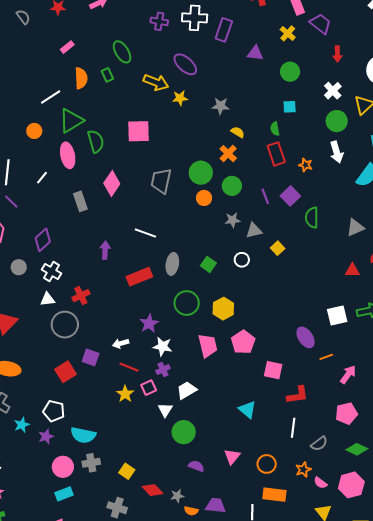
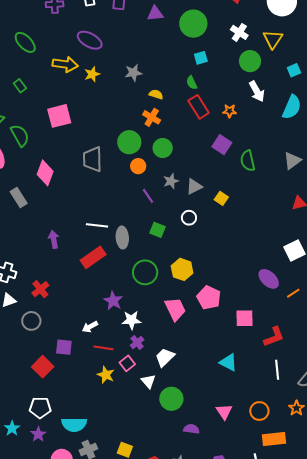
green circle: (290, 72) -> (193, 24), size x1.4
green rectangle: (107, 75) -> (20, 86), moved
purple line: (265, 196) -> (148, 196), moved
white line: (145, 233) -> (97, 225), moved
gray circle: (65, 325) -> (31, 321), size x0.7

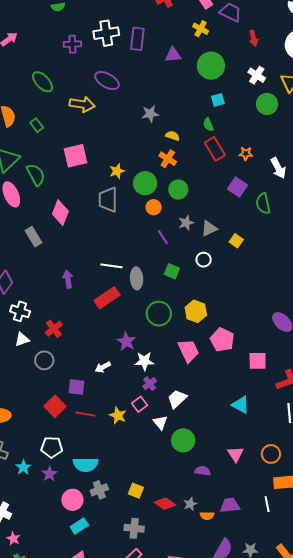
yellow star: (92, 74) -> (117, 171), moved
white arrow: (257, 91) -> (278, 168), moved
red line: (103, 348) -> (85, 414), moved

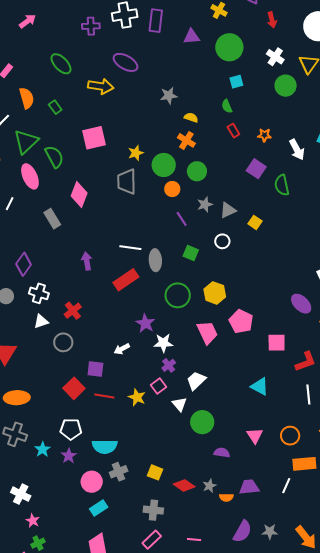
red rectangle: (215, 149) -> (233, 131), size x0.6
white line: (267, 504) -> (286, 486), turned 35

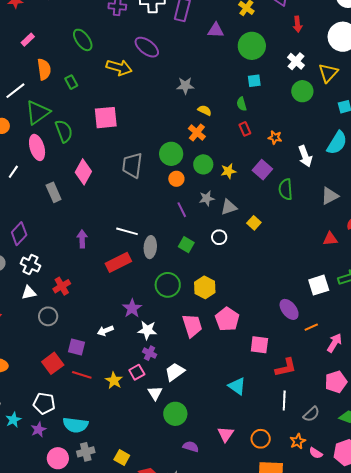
yellow star: (136, 153) -> (228, 171), moved
purple cross: (169, 365) -> (150, 353), turned -32

